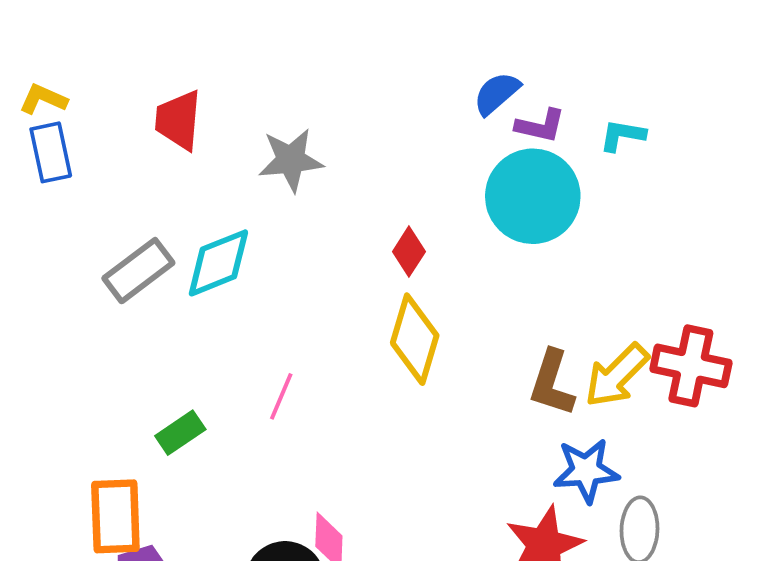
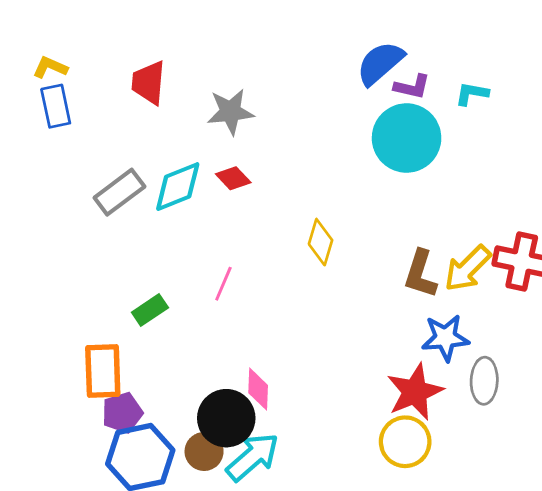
blue semicircle: (497, 93) -> (380, 63), size x1.4
red diamond: (409, 252) -> (233, 178), moved, turned -76
yellow diamond: (415, 339) -> (321, 242), size x0.7

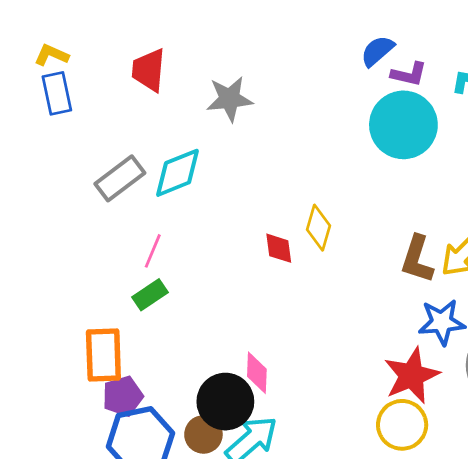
blue semicircle: (380, 63) -> (377, 51), size x0.7
red diamond: (233, 178) -> (279, 248), moved, turned 36
pink line: (223, 284) -> (153, 251), moved

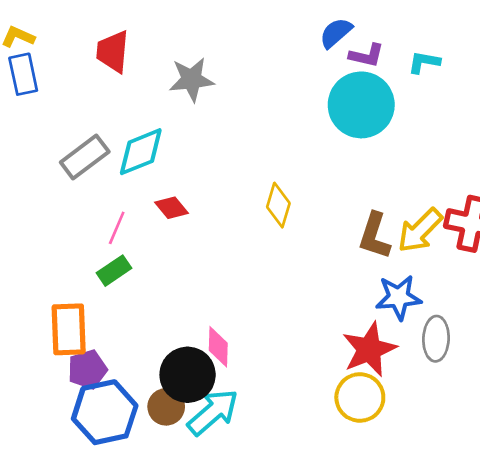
red diamond: (279, 248) -> (171, 208), moved, turned -32

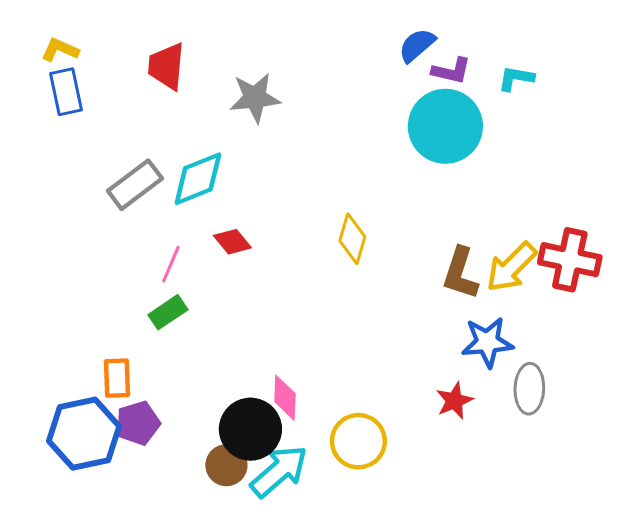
orange rectangle: (69, 329) -> (117, 378), size x0.7
red star: (369, 349) -> (454, 401), size x0.6
yellow circle: (360, 397) -> (358, 441), moved
blue hexagon: (105, 412) -> (84, 434), moved

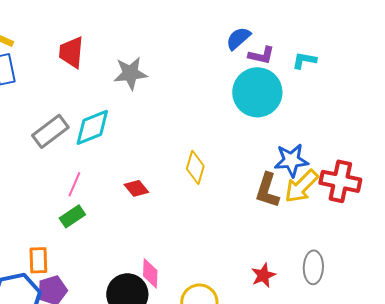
red diamond: (232, 242) -> (136, 188), moved
blue star: (487, 342) -> (291, 160), moved

